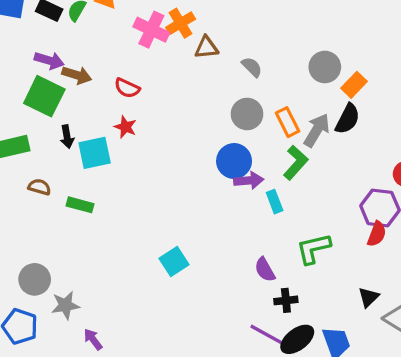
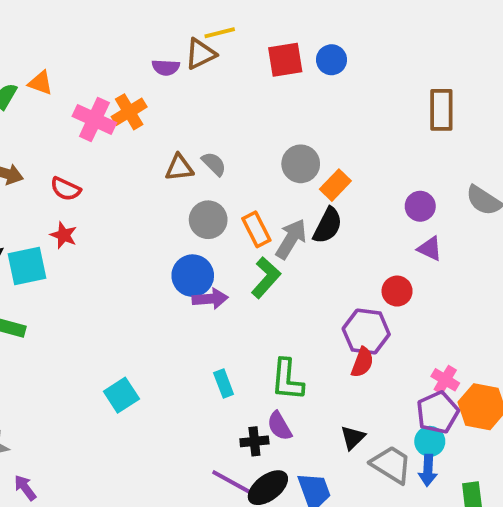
brown triangle: (206, 48) -> (179, 168), moved
cyan rectangle: (275, 202) -> (224, 384), moved
green L-shape: (313, 249) -> (287, 380), turned -72
purple semicircle: (265, 270) -> (279, 426), moved

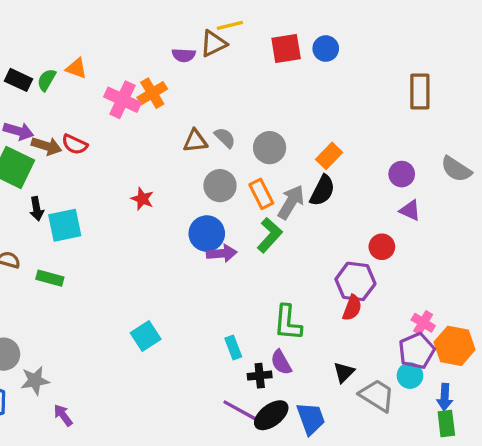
gray circle: (301, 164) -> (270, 148), moved
red semicircle: (66, 189) -> (75, 144), moved
red star: (64, 235) -> (142, 199), moved
cyan rectangle: (224, 384) -> (233, 348), moved
blue arrow: (428, 470) -> (445, 397), moved

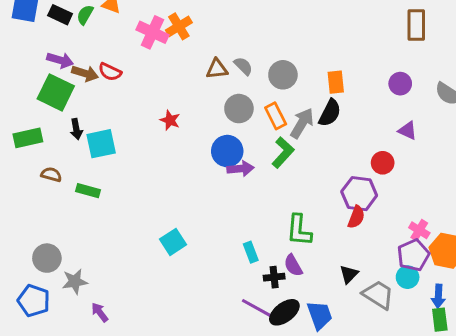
orange rectangle: (329, 156) -> (336, 82), turned -50
purple circle: (402, 174) -> (400, 84), moved

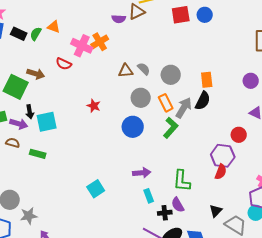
purple arrow: (60, 60) -> (19, 124), moved
red semicircle: (110, 72) -> (64, 64), moved
purple arrow: (240, 169) -> (142, 173), moved

